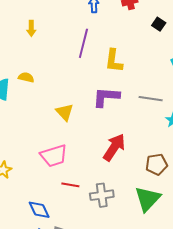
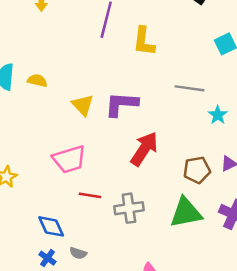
yellow semicircle: (26, 77) -> (37, 81), moved
purple L-shape: (106, 97) -> (121, 104), moved
green triangle: (148, 199) -> (186, 213), turned 36

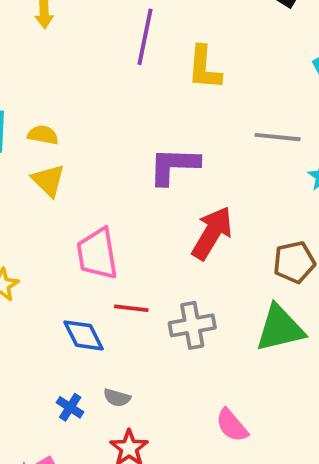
yellow triangle: (83, 105) -> (48, 180), moved
pink trapezoid: (69, 159) -> (97, 254), turned 100
blue diamond: (51, 226) -> (84, 335), moved

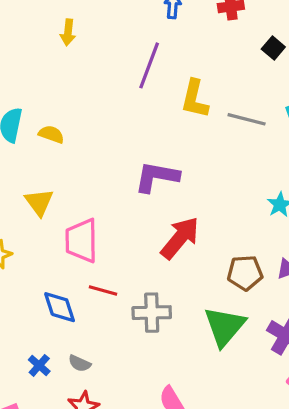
gray line: (278, 137) -> (247, 119), moved
yellow triangle: (48, 180) -> (39, 202), moved
green triangle: (280, 328) -> (225, 326), turned -45

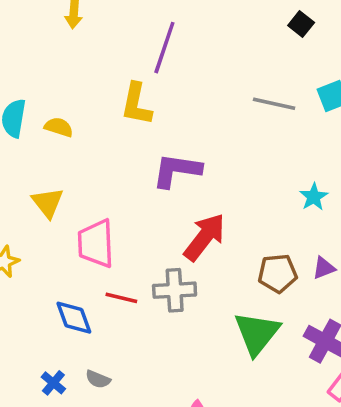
yellow L-shape: (195, 99) -> (136, 104), moved
gray cross: (152, 313) -> (175, 290), moved

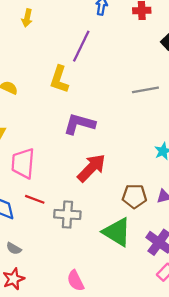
gray line: (274, 104) -> (145, 90), turned -30
gray cross: (175, 290) -> (67, 214), moved
green triangle: (257, 333) -> (117, 232), turned -44

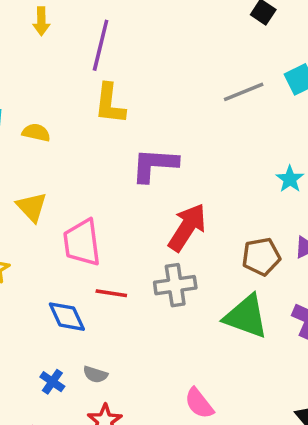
purple line: (81, 46) -> (101, 45), moved
gray cross: (67, 214) -> (175, 285), moved

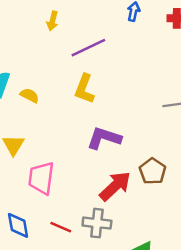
purple line: (101, 45) -> (88, 48), turned 36
brown pentagon: (261, 257) -> (153, 171), moved, turned 30
red line: (111, 293) -> (61, 227), moved

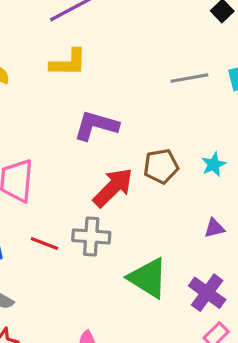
yellow L-shape: (84, 89) -> (68, 63), turned -108
brown pentagon: (153, 171) -> (161, 166), turned 30

